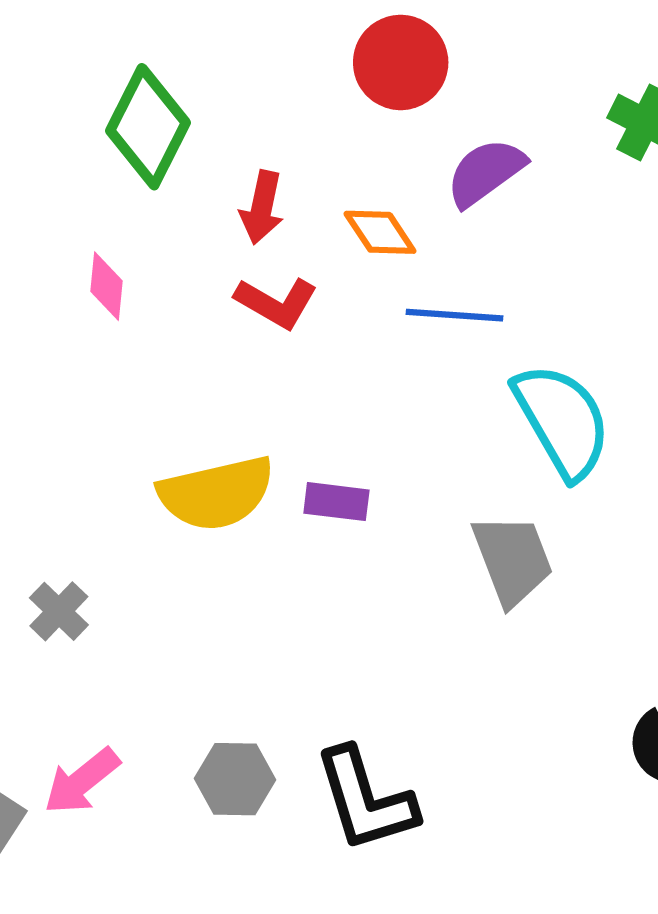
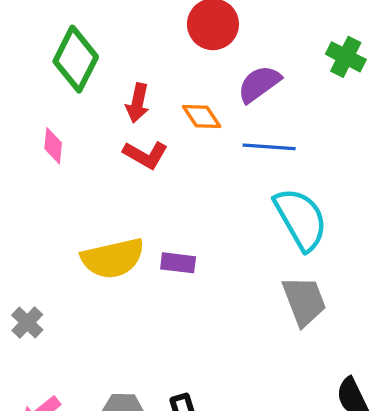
blue line: (454, 315) -> (269, 147), moved
gray trapezoid: (512, 560) -> (304, 301), moved

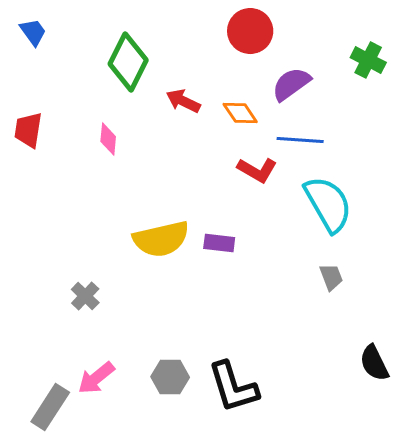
red arrow: (138, 103) -> (183, 101), turned 104
red L-shape: (145, 155) -> (257, 170), moved
gray trapezoid: (304, 301) -> (331, 277), size x0.6

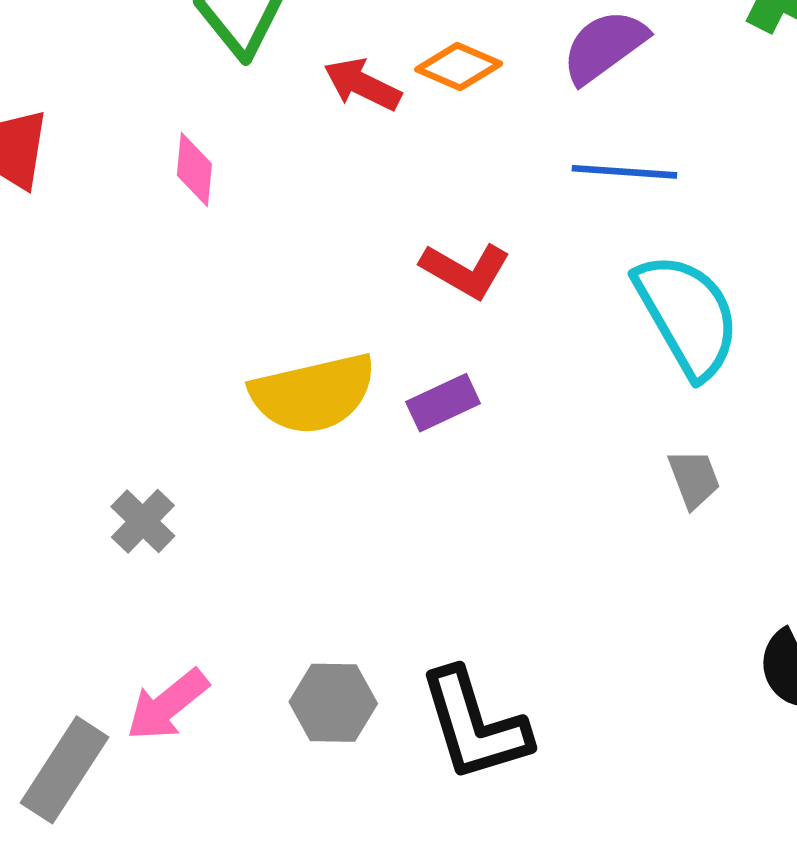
orange diamond: (240, 113) -> (459, 67), moved, turned -33
red L-shape: (257, 170) -> (465, 270), moved
purple rectangle: (219, 243) -> (443, 403), turned -32

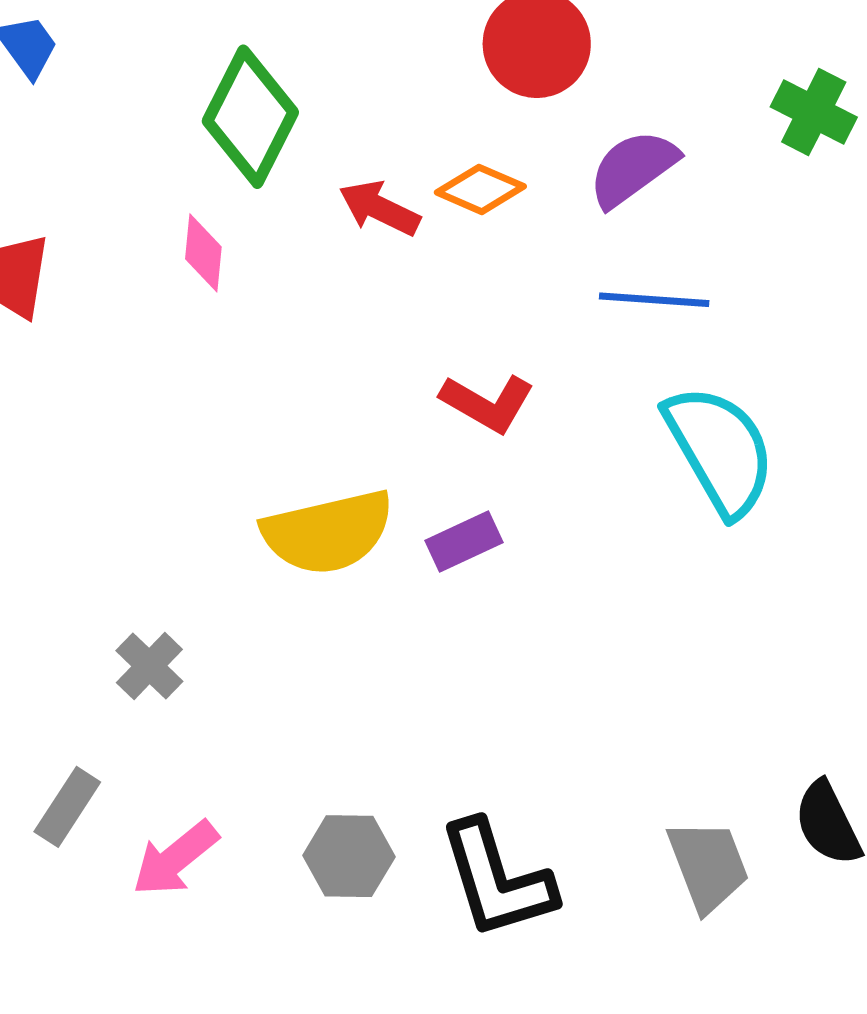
pink diamond: (194, 170) -> (203, 253), moved
gray trapezoid: (694, 479) -> (708, 866), moved, size x1.5
gray rectangle: (64, 770) -> (67, 807), moved, size x0.7

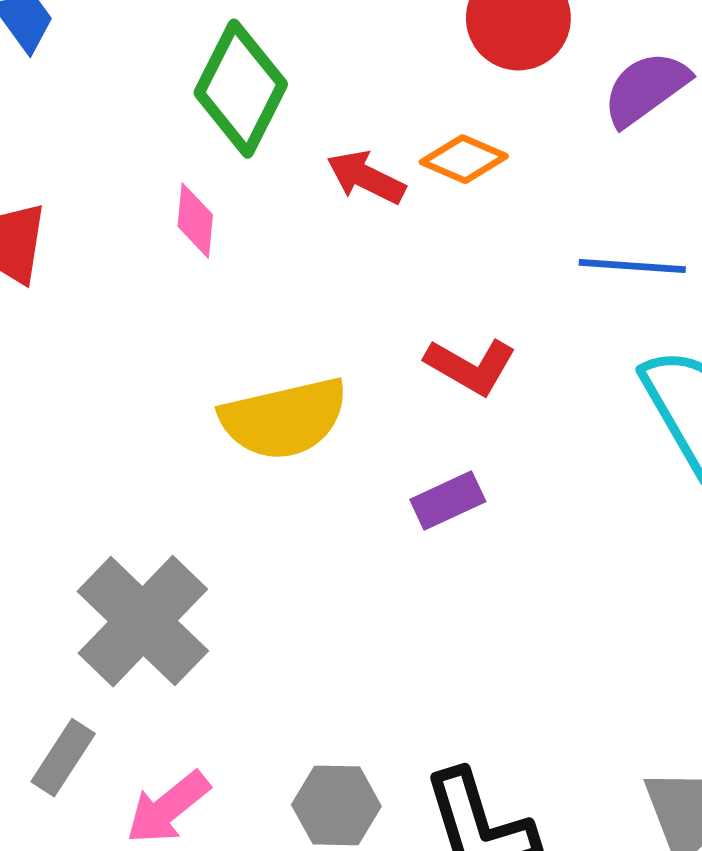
purple semicircle: (633, 168) -> (646, 89), moved
yellow semicircle: (328, 532) -> (284, 419), moved
gray cross: (149, 666) -> (143, 621), size x2.0

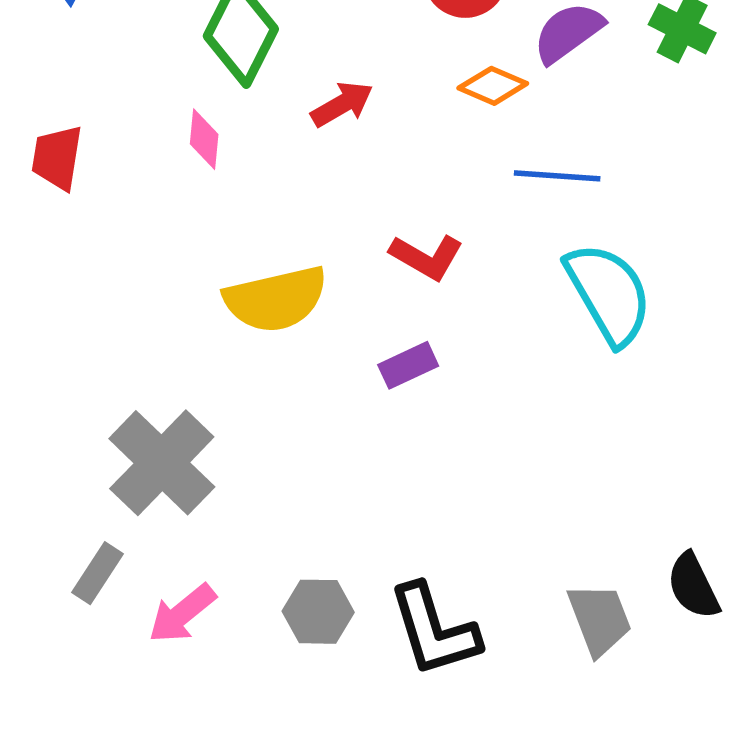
orange diamond: (464, 159) -> (493, 86), moved
red arrow: (366, 177) -> (342, 104), turned 124

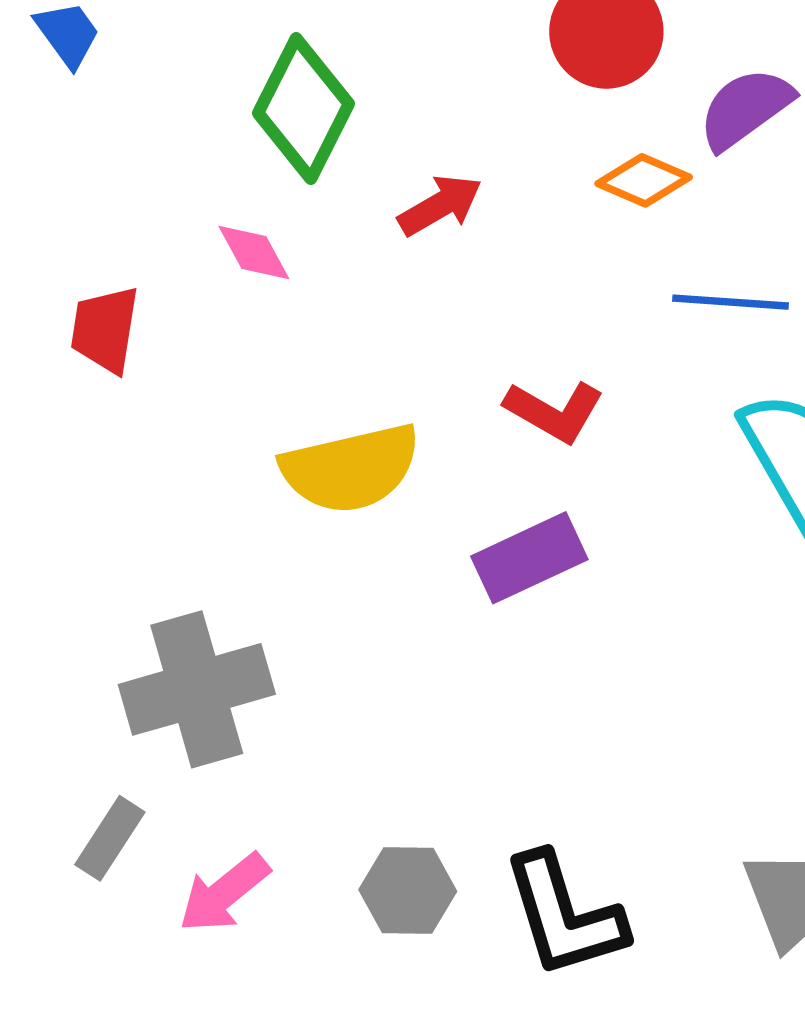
pink diamond: (204, 139) -> (254, 252), turned -34
red trapezoid: (57, 158) -> (105, 329), moved
purple rectangle: (408, 365) -> (529, 558), size x1.4
gray cross: (162, 463) -> (197, 689), turned 30

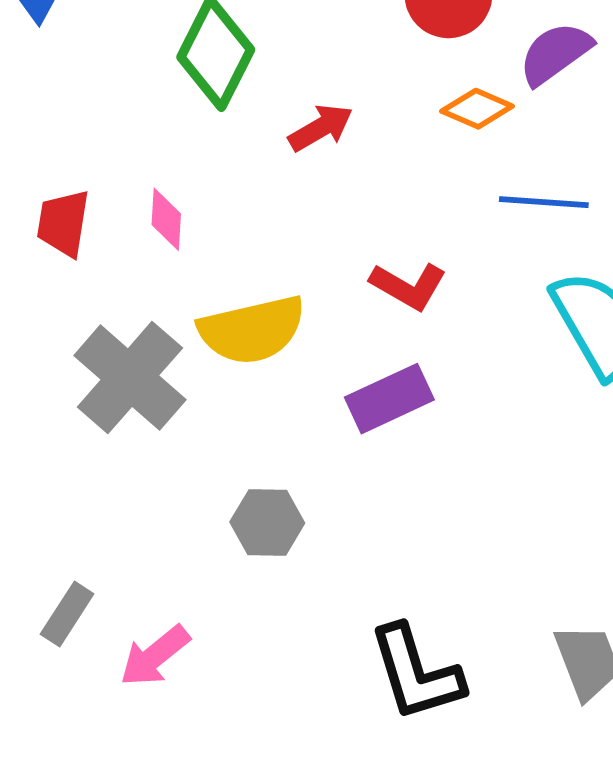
pink diamond: (254, 252) -> (166, 219), moved, turned 32
gray cross: (197, 689) -> (130, 378), moved, turned -33
gray hexagon: (408, 890) -> (267, 522), moved

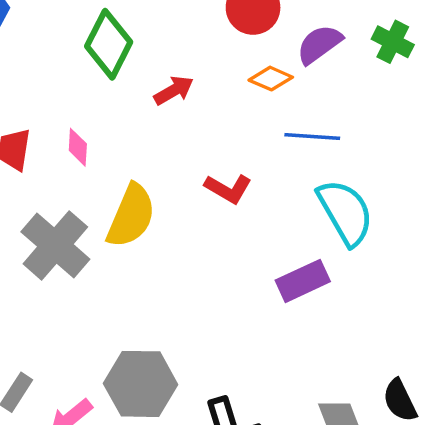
yellow semicircle: (252, 330) -> (131, 216), turned -54
purple rectangle: (389, 399) -> (303, 281), moved
gray hexagon: (267, 522) -> (141, 384), moved, size x1.6

